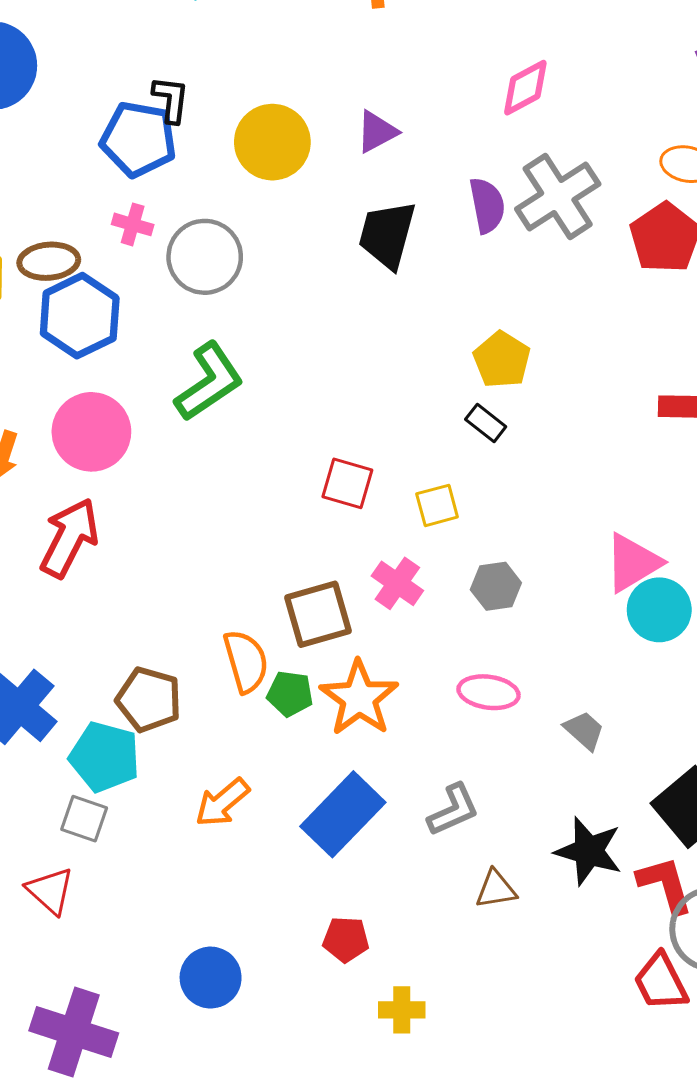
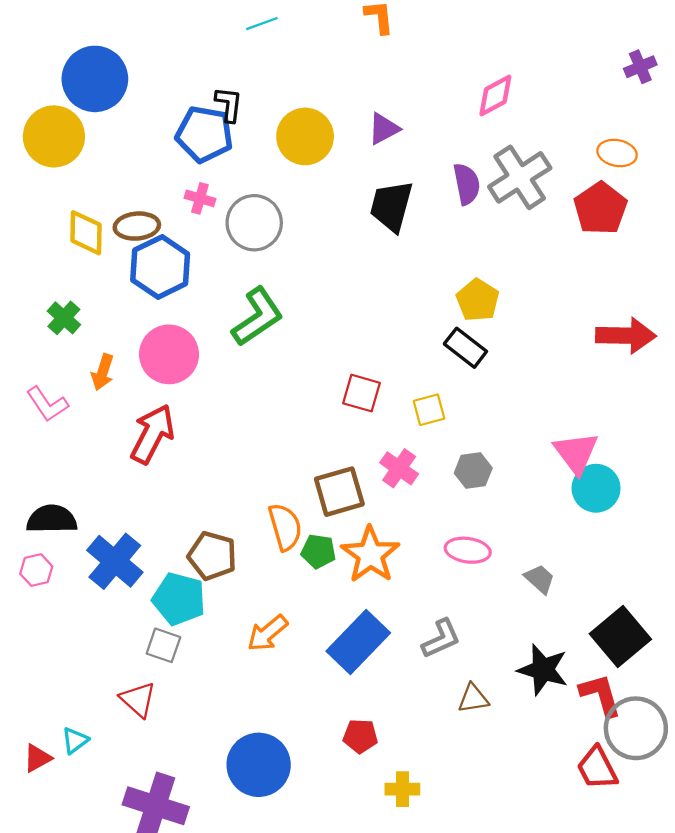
black rectangle: (486, 423) -> (465, 348), size x1.4
pink triangle: (633, 563) -> (576, 453), turned -36
blue circle: (211, 978) -> (259, 765), size x1.4

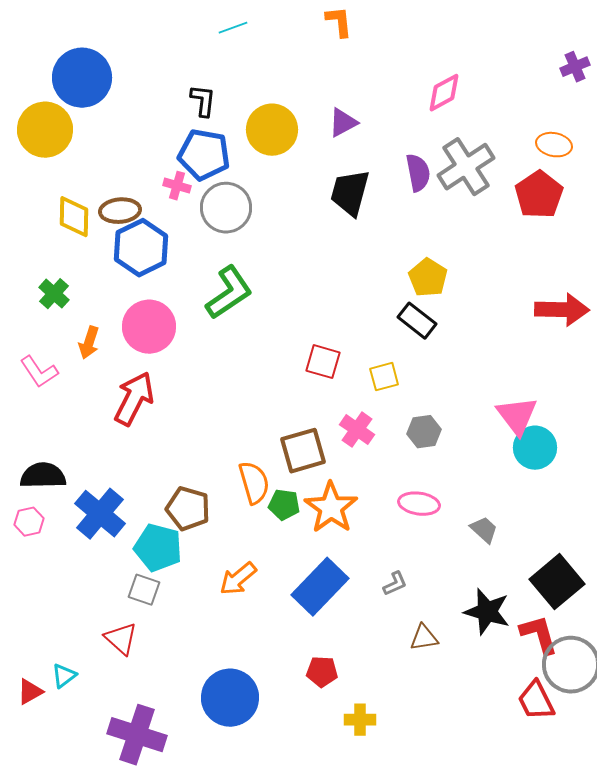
blue pentagon: (204, 134) -> (204, 155), moved
gray L-shape: (441, 639) -> (395, 584), size x0.7

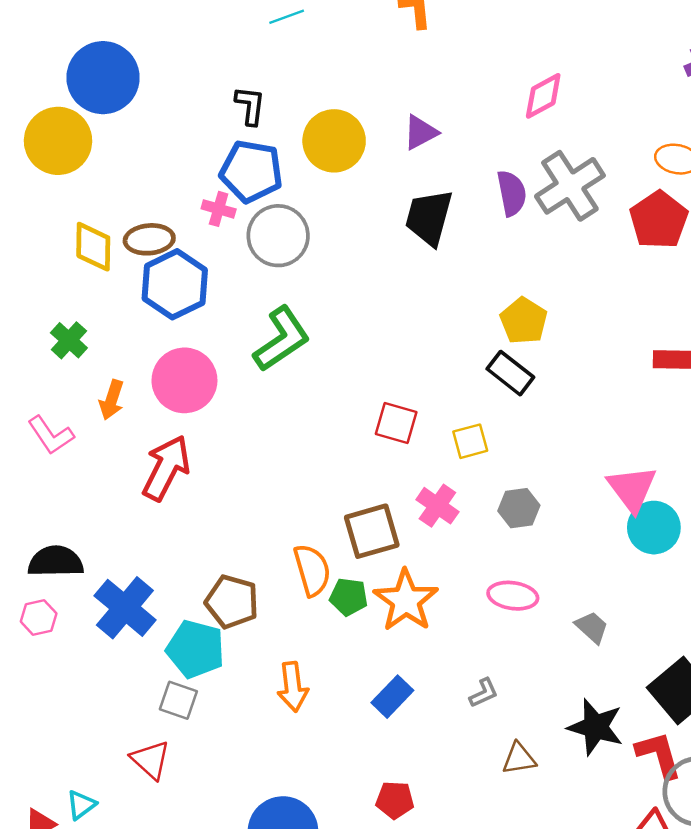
orange arrow: (238, 579) -> (293, 687), turned -57
blue rectangle: (320, 587) -> (392, 697), size x0.6

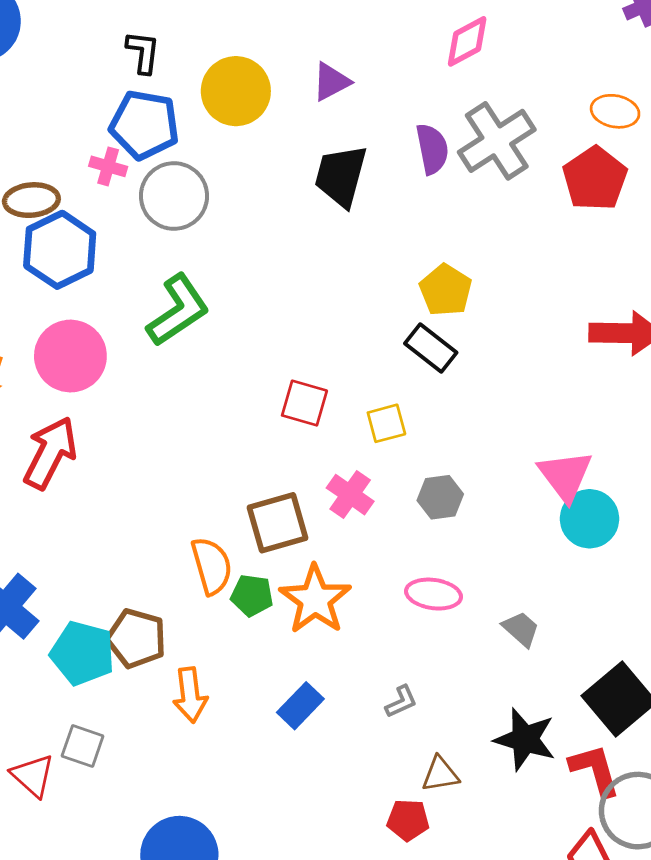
brown pentagon: (232, 602) -> (136, 638), moved
gray square: (178, 700) -> (83, 746), moved
red pentagon: (395, 800) -> (408, 820), moved

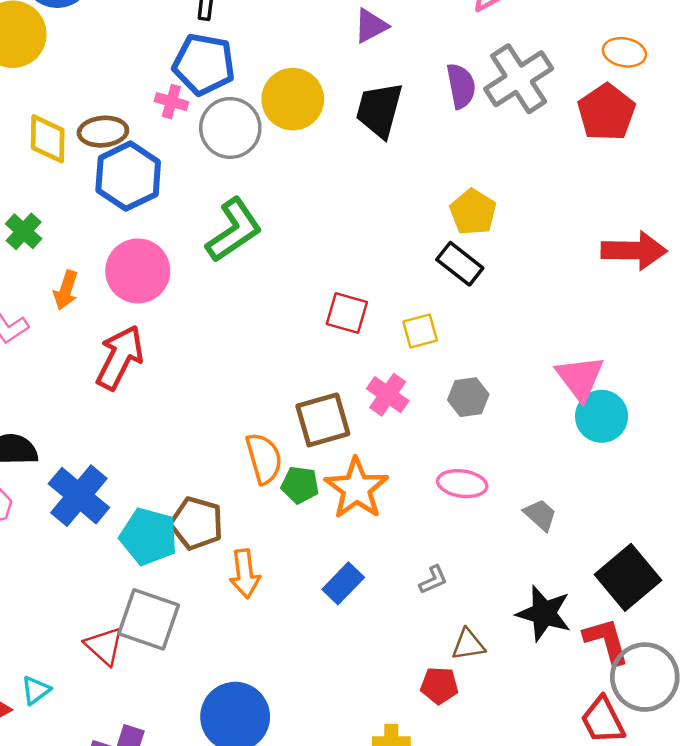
yellow circle: (236, 91) -> (293, 99), moved
gray square: (83, 746) -> (149, 619), size x1.6

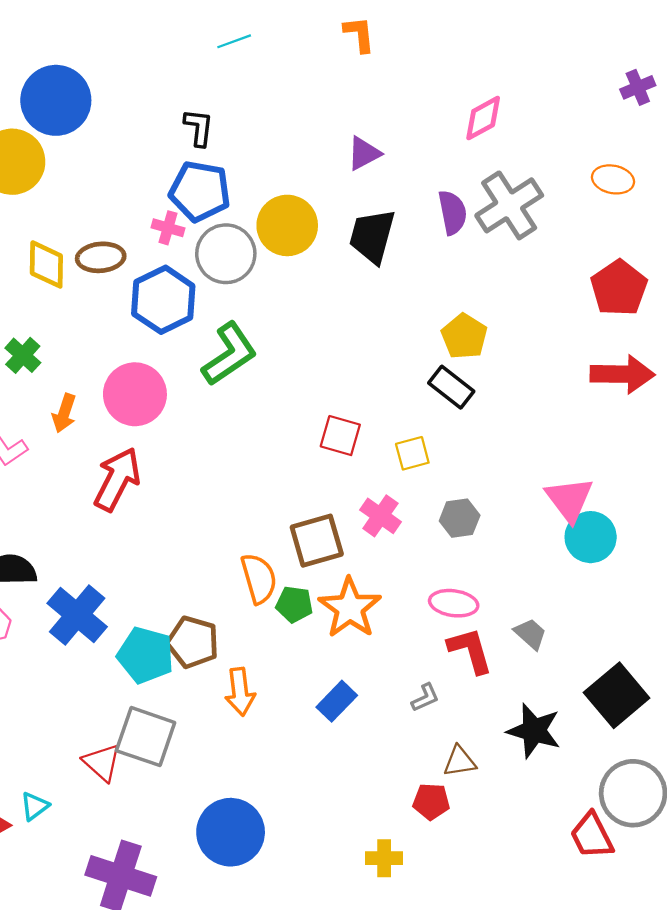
red pentagon: (606, 112) -> (619, 288), moved
blue hexagon: (128, 176) -> (163, 300), moved
red L-shape: (606, 641) -> (470, 650), moved

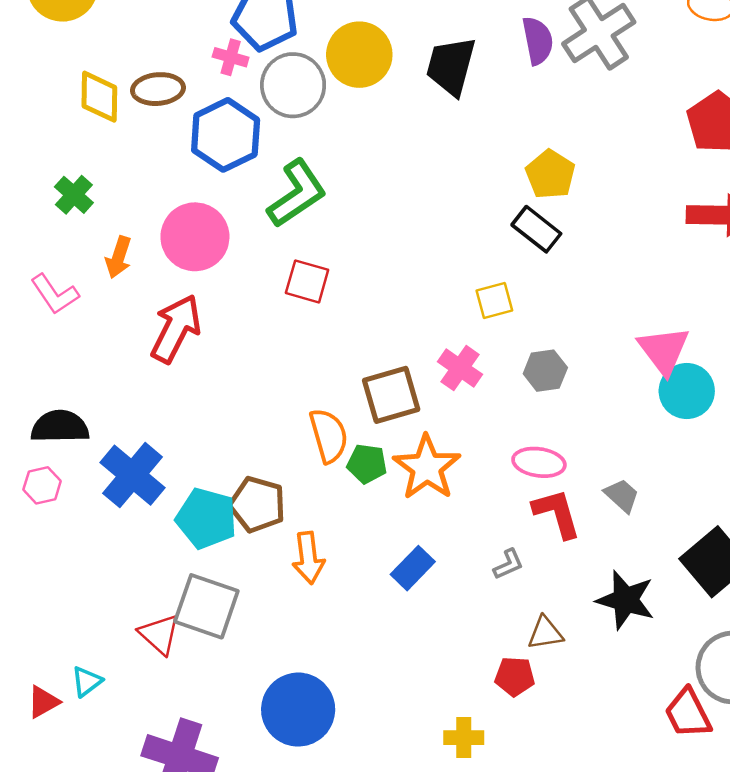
red square: (340, 436) -> (307, 281), moved

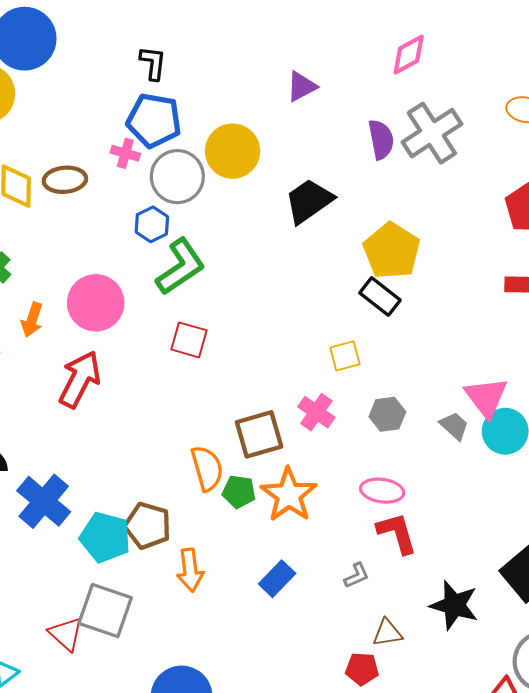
black trapezoid: (451, 66) -> (309, 201), moved, turned 40
blue hexagon: (226, 135) -> (152, 224), moved, size x0.6
yellow pentagon: (550, 174) -> (392, 251), size x1.4
gray trapezoid: (622, 495) -> (454, 426), moved

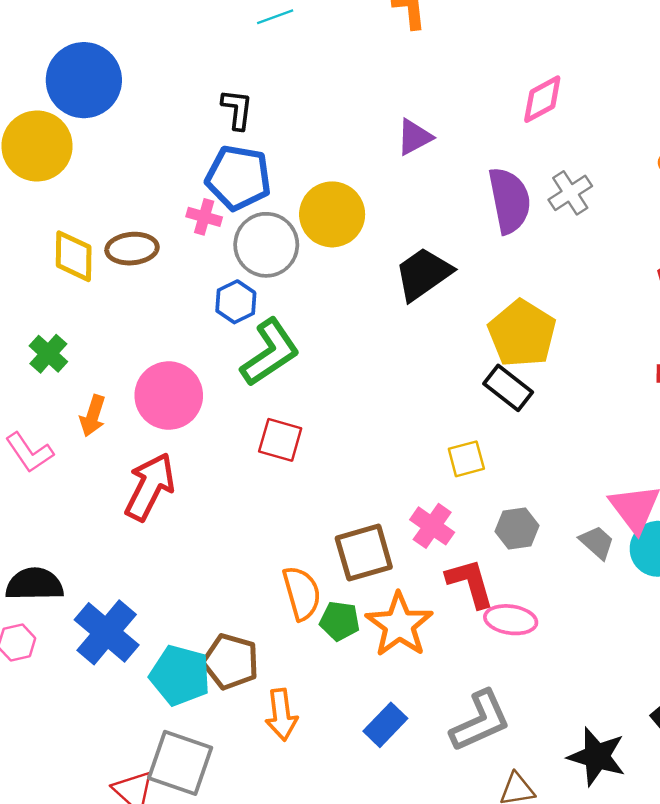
gray cross: (432, 133) -> (570, 193), size x0.6
purple semicircle: (381, 139) -> (509, 200), size x1.4
red L-shape: (397, 533) -> (470, 583), moved
gray L-shape: (357, 575) -> (480, 721), size x2.0

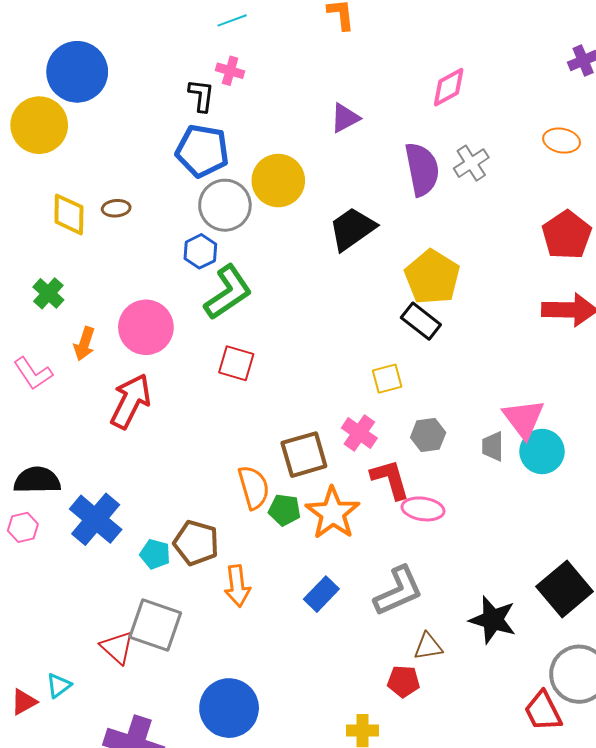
pink cross: (204, 217) -> (230, 71), moved
brown ellipse: (132, 249) -> (116, 208), size x0.7
gray trapezoid: (597, 542) -> (493, 446), turned -132
cyan pentagon: (180, 675) -> (155, 554), size x0.6

